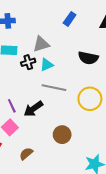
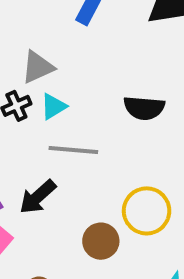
black semicircle: (88, 58) -> (144, 108), moved
yellow circle: (90, 99) -> (147, 211), moved

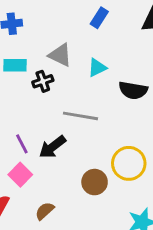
gray triangle: (38, 67) -> (60, 55), turned 45
cyan triangle: (53, 106) -> (97, 68), moved

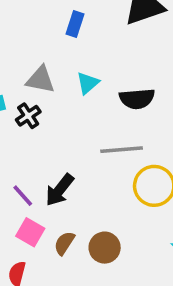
gray line: (81, 116) -> (122, 150), moved
brown circle: (95, 182) -> (105, 248), moved
brown semicircle: (45, 211) -> (64, 243), moved

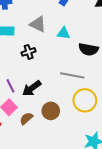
cyan triangle: (88, 83) -> (64, 33), turned 32
black cross: (28, 116) -> (29, 52), moved
brown circle: (105, 248) -> (51, 111), moved

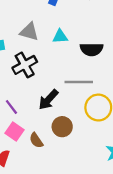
black cross: (29, 52) -> (25, 65), size x1.5
black arrow: (32, 88) -> (48, 100), moved
brown semicircle: (26, 118) -> (36, 140), turned -72

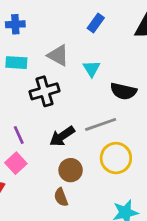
cyan triangle: (60, 36) -> (92, 69), turned 49
gray line: (79, 82) -> (101, 124), turned -32
brown semicircle: (36, 140) -> (61, 197), moved

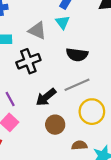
cyan triangle: (92, 69) -> (63, 22), moved
black semicircle: (123, 91) -> (77, 55), moved
brown semicircle: (61, 197) -> (79, 145), moved, turned 112

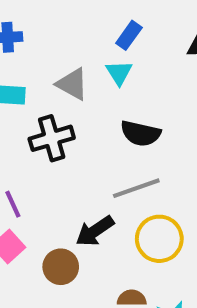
black arrow: (46, 97) -> (95, 231), moved
brown circle: (55, 125) -> (61, 267), moved

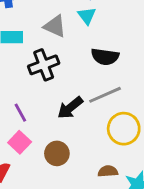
black arrow: (95, 231) -> (70, 108), moved

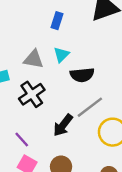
cyan triangle: (87, 16) -> (61, 55), moved, turned 35

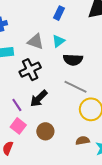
gray line: (90, 107) -> (75, 87), turned 55
black arrow: (63, 125) -> (39, 98), moved

